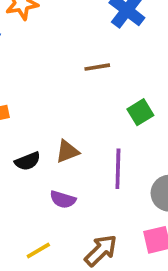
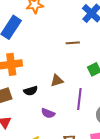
brown triangle: (67, 151) -> (57, 80), moved

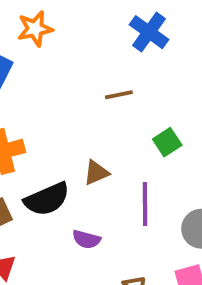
black semicircle: (31, 91) -> (47, 199), size x1.6

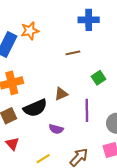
orange star: (35, 29) -> (30, 31), moved
blue cross: (149, 32) -> (89, 20), turned -36

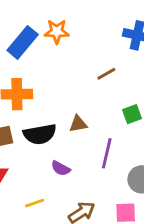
brown line: (73, 53) -> (106, 74), turned -32

